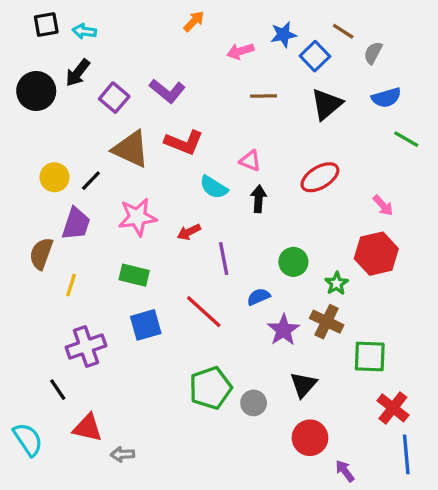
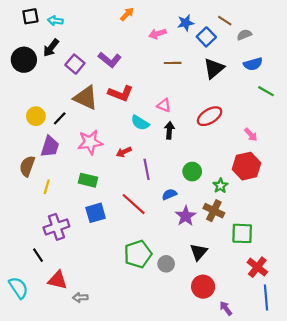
gray semicircle: (373, 53) -> (244, 35), turned 40

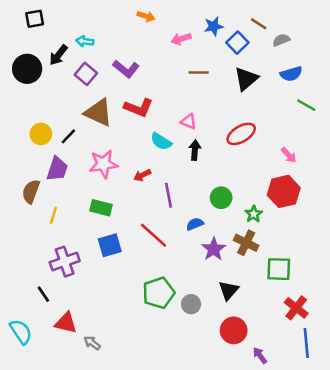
orange arrow: (127, 14) -> (146, 16), turned 64
cyan arrow: (55, 21) -> (85, 41), moved
gray arrow: (80, 297) -> (92, 343), turned 40

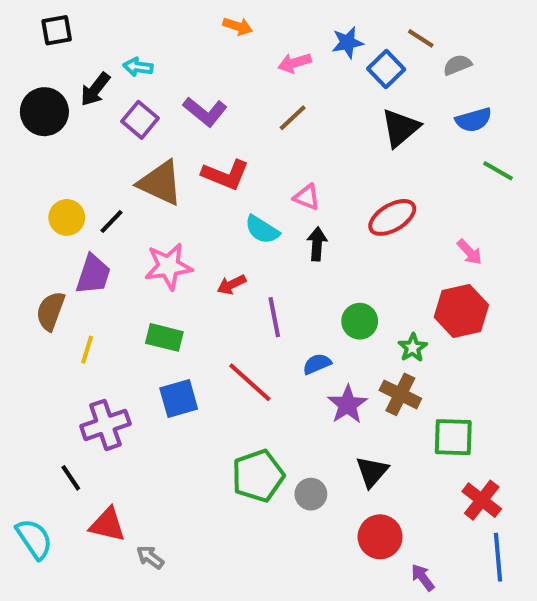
brown line: (199, 73) -> (293, 118), moved, turned -42

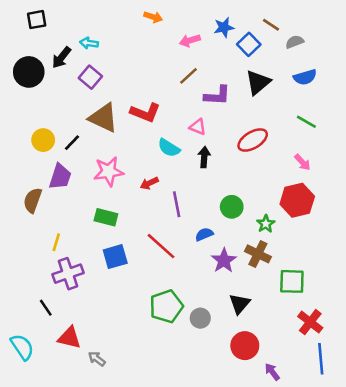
purple L-shape: (205, 112) -> (217, 96), moved, turned -36
green line: (498, 171) -> (306, 122), moved
yellow line: (87, 350) -> (56, 242), moved

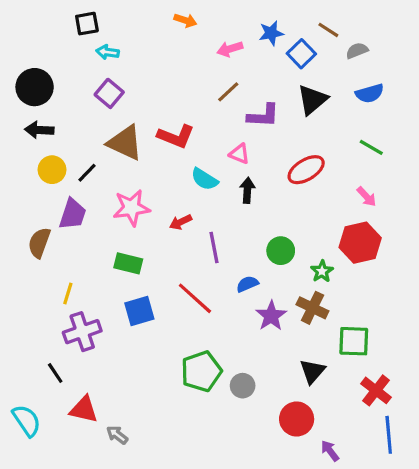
black square: (37, 20) -> (87, 24), moved
black arrow: (61, 58) -> (39, 130), moved, turned 55
black triangle: (240, 304) -> (312, 371), moved

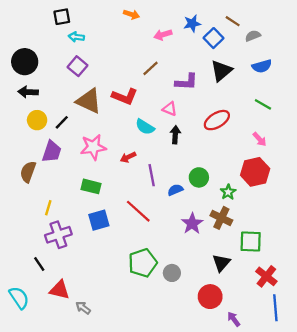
brown line: (228, 92) -> (151, 68), moved
blue semicircle: (247, 284) -> (175, 190), moved

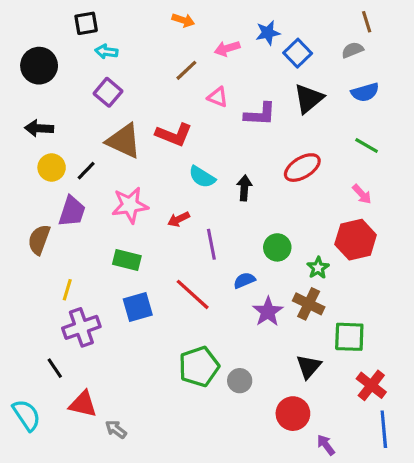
brown line: (233, 21) -> (367, 22), moved, turned 40
black circle: (25, 62) -> (39, 66), moved
brown line: (151, 68) -> (186, 70), moved
pink triangle: (170, 109) -> (218, 97), moved
blue semicircle: (175, 190) -> (244, 280), moved

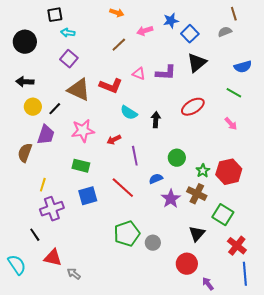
blue semicircle: (365, 92) -> (243, 67), moved
pink triangle: (218, 97) -> (139, 74), moved
red hexagon: (356, 240) -> (229, 172), moved
green square: (349, 337) -> (223, 215), turned 30

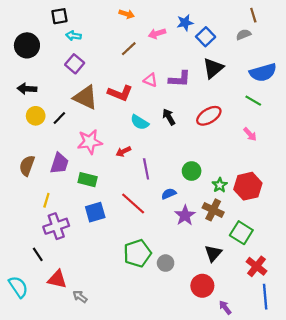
blue semicircle: (243, 67) -> (263, 72), size x1.4
black arrow: (156, 120) -> (169, 117), moved, turned -35
purple trapezoid: (46, 135) -> (59, 163), moved

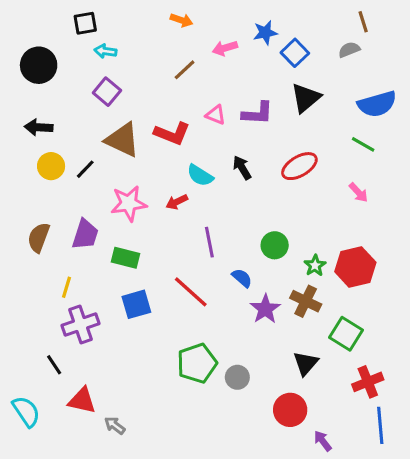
red arrow: (123, 152) -> (177, 202), moved
blue semicircle: (169, 194) -> (242, 278), turned 64
red cross: (256, 266) -> (368, 382), turned 30

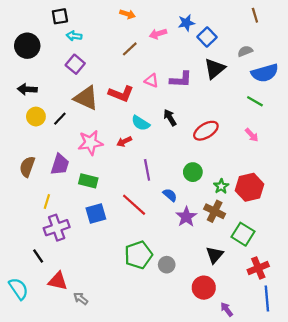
gray semicircle: (349, 50) -> (245, 51), moved
red ellipse: (299, 166) -> (206, 131), moved

